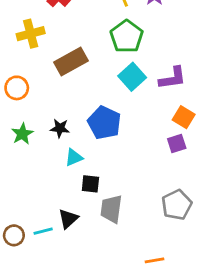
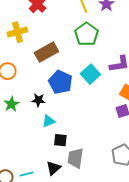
cyan square: (132, 77) -> (90, 74), moved
blue pentagon: (104, 123) -> (60, 82), moved
black triangle: (68, 219) -> (53, 168), moved

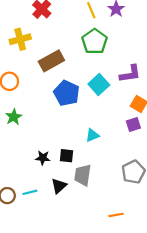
black star: (38, 100) -> (43, 158), moved
cyan triangle: (48, 121) -> (92, 135), moved

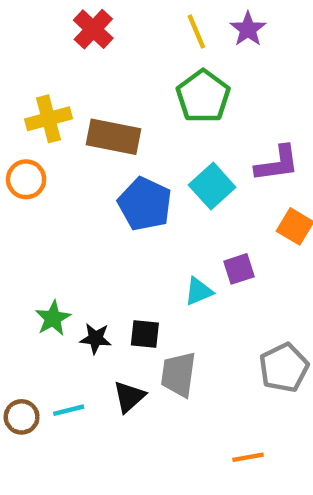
yellow cross: (20, 39) -> (48, 119), moved
brown rectangle: (51, 61) -> (113, 137), turned 40
green star: (14, 117) -> (53, 318), moved
purple square: (133, 124) -> (239, 269), moved

